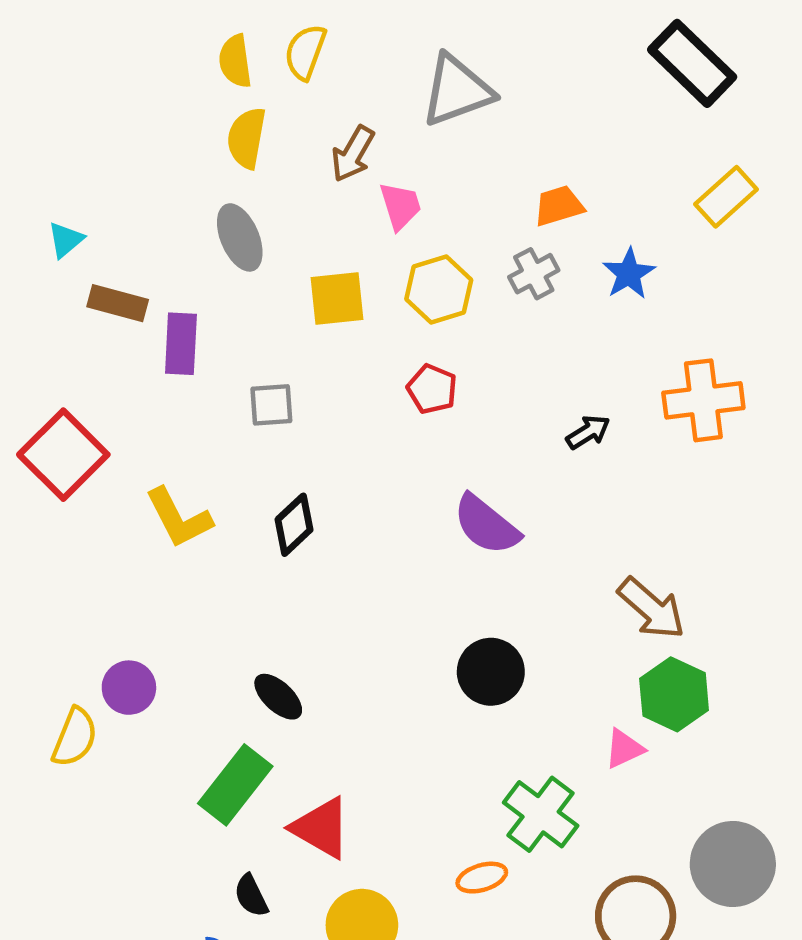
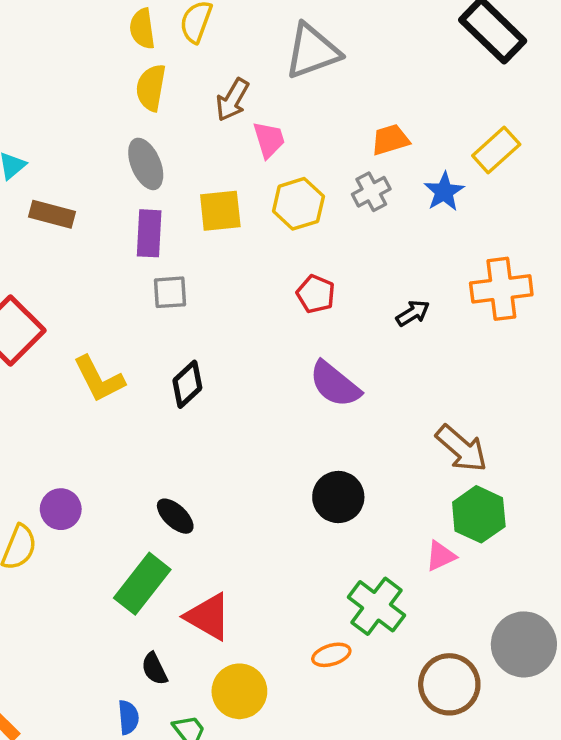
yellow rectangle: (726, 197) -> (496, 150), moved
purple rectangle: (181, 344) -> (149, 233), moved
red pentagon: (432, 389) -> (316, 294), moved

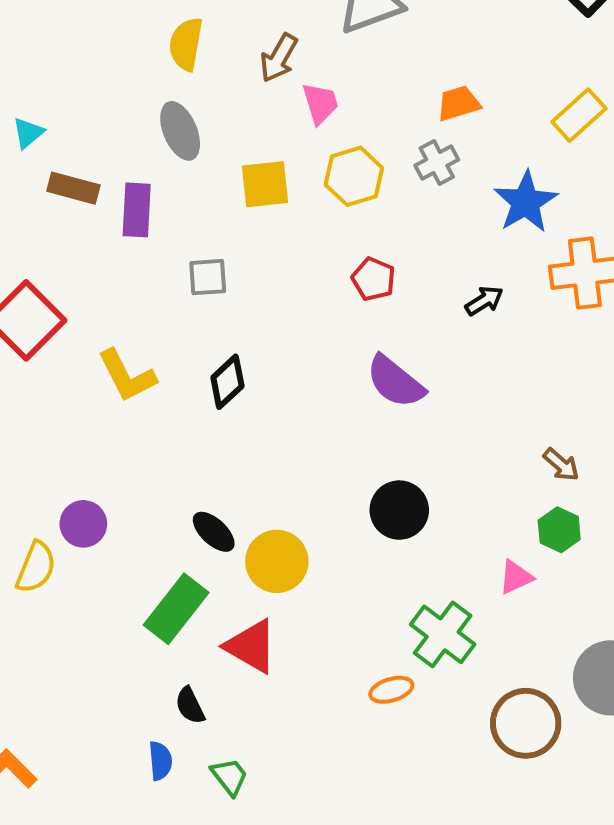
blue star: (444, 192) -> (526, 202), moved, size x1.4
purple rectangle: (149, 233) -> (137, 210), moved
brown arrow: (461, 448) -> (561, 465), moved, size x0.6
green hexagon: (479, 514) -> (559, 530), size x0.7
yellow circle: (239, 691) -> (277, 561), moved

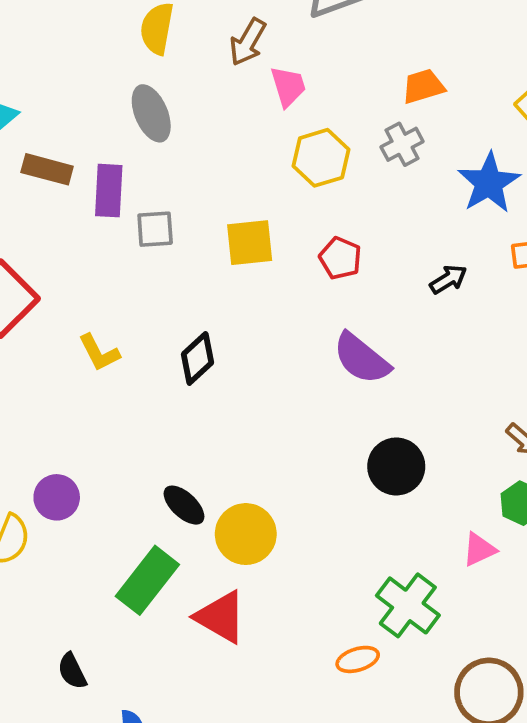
yellow square: (265, 184) -> (250, 243), moved
gray square: (208, 277) -> (155, 229), moved
yellow L-shape: (127, 376) -> (99, 353), size x0.7
black circle: (399, 510) -> (396, 466), moved
black semicircle: (190, 706) -> (72, 671), moved

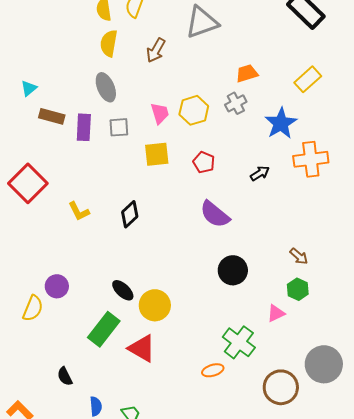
pink trapezoid: (288, 86) -> (160, 113), moved
gray square: (155, 229) -> (119, 127), moved

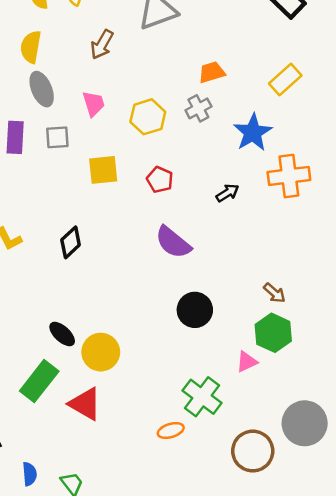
yellow semicircle: (109, 43) -> (31, 47), moved
pink trapezoid: (160, 113) -> (93, 104), moved
green hexagon: (298, 289) -> (273, 333), size x1.4

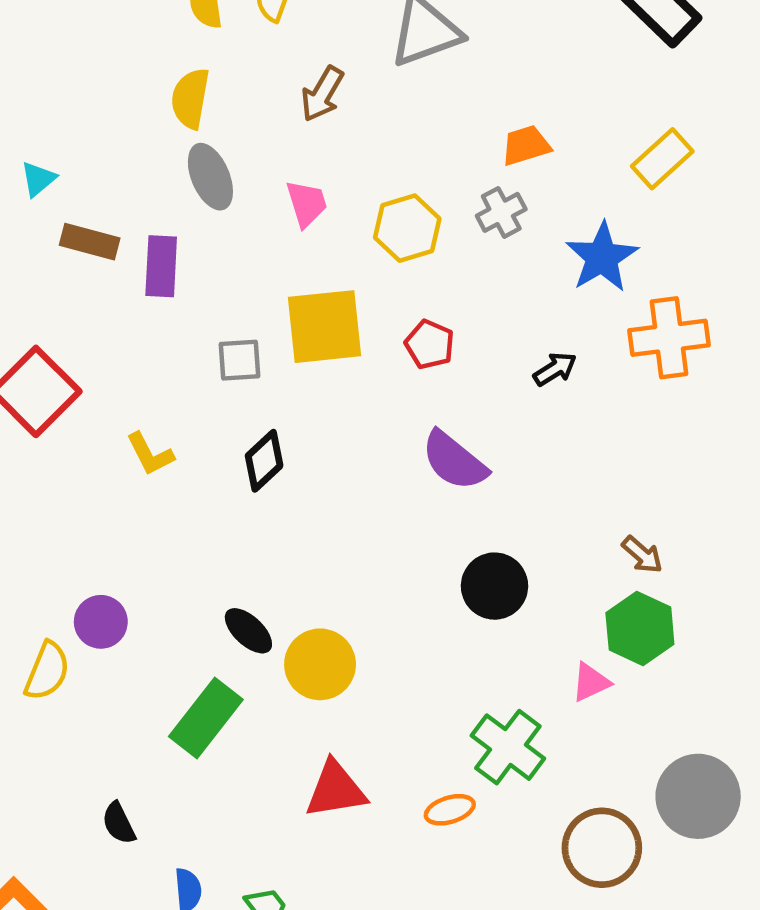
gray square: (57, 137) -> (239, 360), moved
yellow square: (103, 170) -> (325, 327), size x1.4
red triangle: (85, 404) -> (336, 790), moved, turned -39

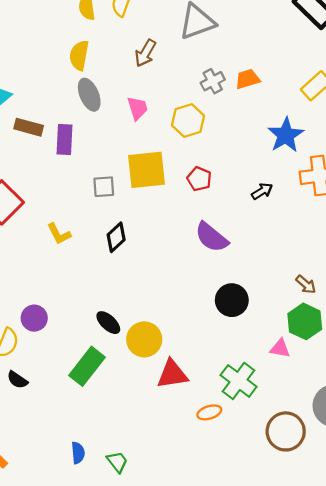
gray cross: (501, 212) -> (213, 81), moved
pink triangle: (591, 682) -> (280, 348), turned 35
red triangle: (336, 790) -> (172, 374), moved
black semicircle: (119, 823) -> (17, 380), moved, turned -30

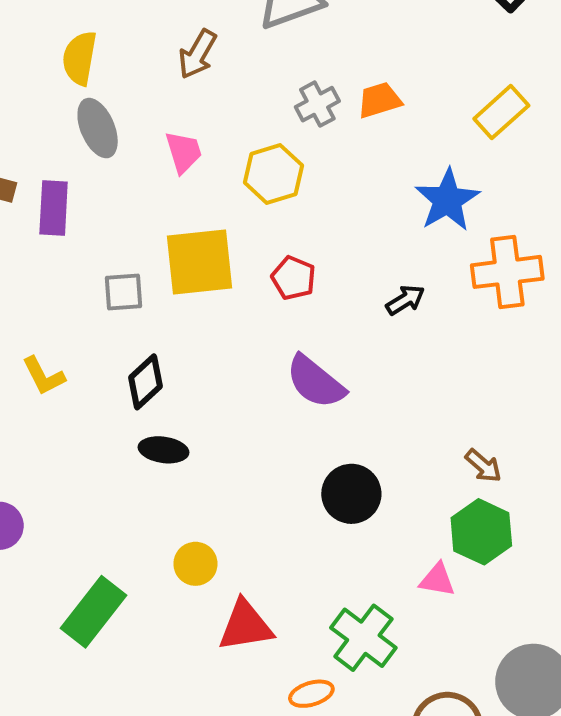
black ellipse: (108, 323) -> (164, 450), moved, turned -35
yellow circle: (144, 339) -> (195, 564), size x0.7

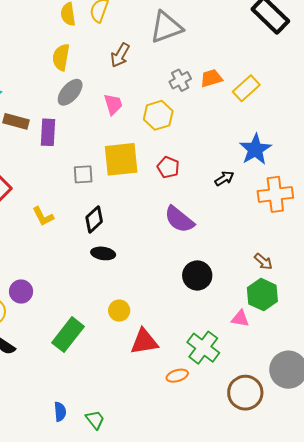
yellow rectangle: (501, 112) -> (246, 88), moved
gray ellipse: (98, 128) -> (70, 92), turned 64
blue star: (447, 200) -> (255, 149), moved
orange cross: (507, 272) -> (275, 194), moved

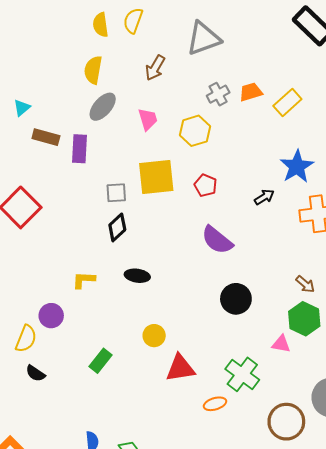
yellow L-shape: (43, 216) -> (84, 280), moved, turned 120
black diamond: (94, 219) -> (117, 227), moved
green rectangle: (68, 335) -> (101, 361), size x0.7

